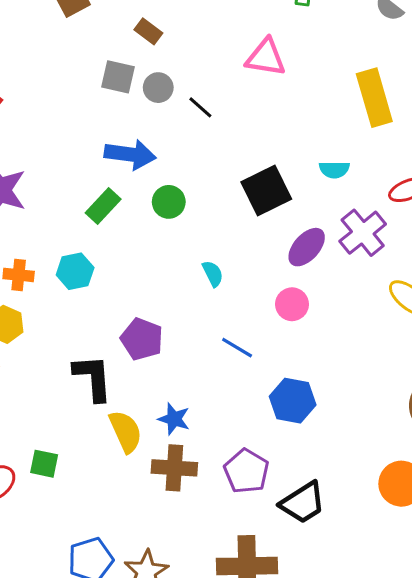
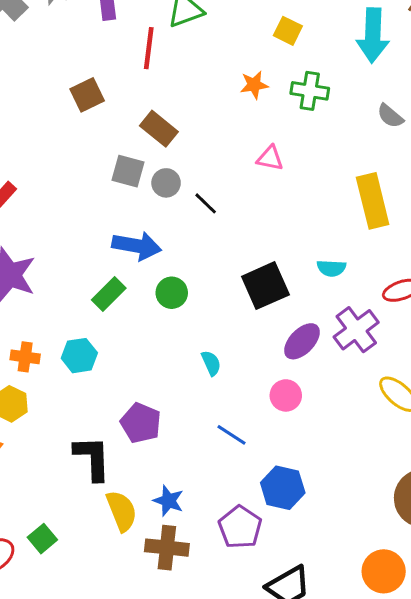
brown rectangle: (148, 31) -> (159, 129), size x1.4
pink triangle: (266, 57) -> (270, 158), size x0.7
green square: (44, 464) -> (42, 539), turned 36
purple pentagon: (246, 471) -> (240, 527), moved

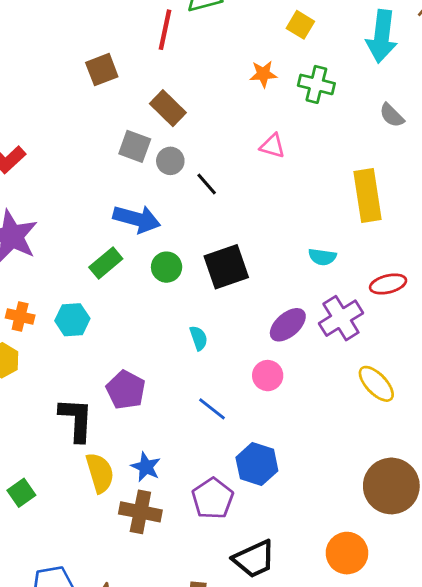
black square: (265, 286) -> (226, 267), moved

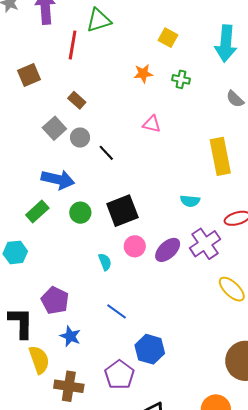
green cross: (316, 84) -> (181, 79), size x0.7
brown rectangle: (168, 108) -> (77, 100), size x0.7
gray square: (135, 146) -> (54, 128), turned 30
pink circle: (268, 376) -> (135, 246), moved
blue star: (146, 467) -> (70, 336), moved

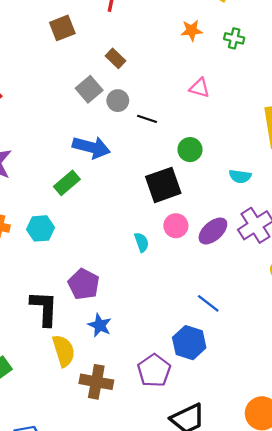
black line: (106, 153) -> (147, 119), turned -30
green circle: (80, 213) -> (190, 150), moved
blue line: (117, 311) -> (208, 303), moved

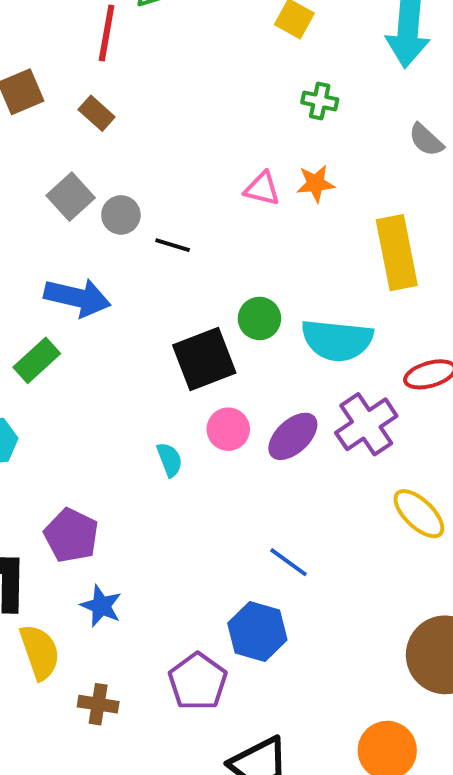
orange star: (192, 30) -> (316, 183), moved
brown rectangle: (115, 58) -> (97, 113), moved
green circle: (190, 150) -> (259, 318), moved
cyan semicircle: (240, 176) -> (337, 340), size x1.8
brown cross: (96, 382) -> (98, 704), size x0.7

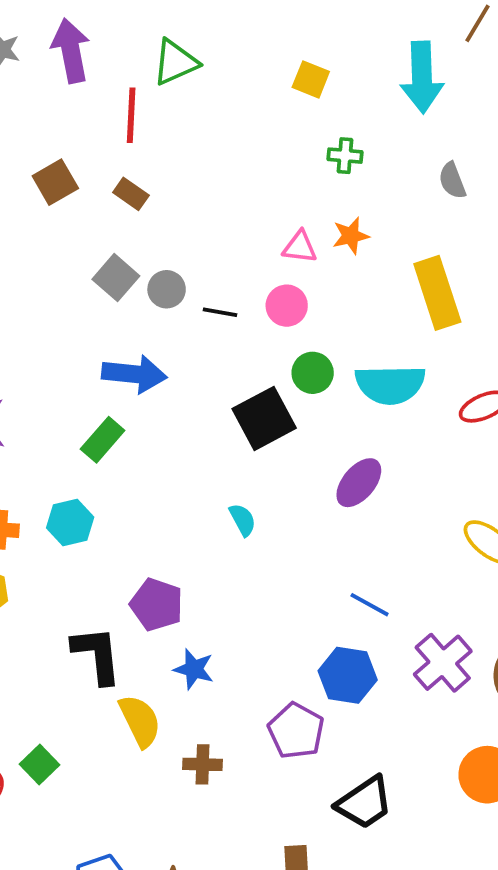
gray semicircle: (426, 140) -> (452, 181), turned 33
purple cross: (366, 424) -> (443, 663), moved
pink circle: (228, 429) -> (287, 306), moved

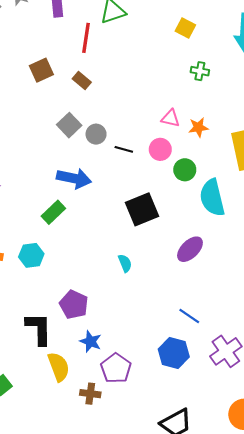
orange star: (351, 236) -> (198, 127), moved
green circle: (313, 373) -> (185, 170), moved
cyan semicircle: (390, 384) -> (212, 198), turned 72
purple pentagon: (296, 731) -> (116, 368), moved

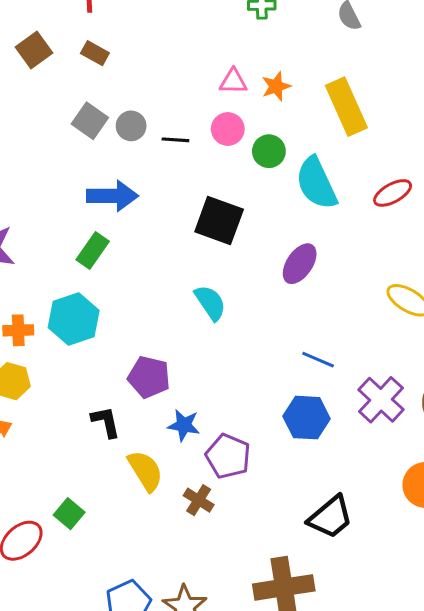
black square: (142, 209) -> (219, 220), turned -36
cyan hexagon: (31, 255) -> (74, 319), size x1.4
cyan semicircle: (125, 263) -> (210, 303), size x1.4
black L-shape: (39, 329) -> (106, 422), size x0.7
brown cross: (90, 394) -> (199, 500), turned 36

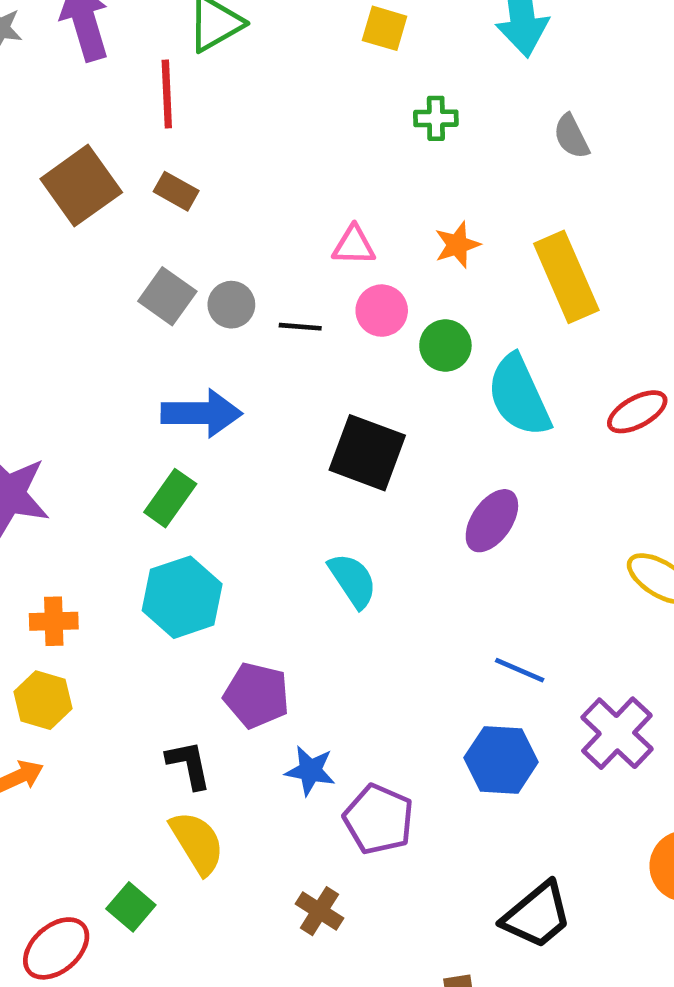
brown square: (34, 50) -> (81, 186), size x1.4
pink triangle: (233, 81) -> (354, 245), moved
cyan hexagon: (74, 319) -> (182, 597), moved
yellow semicircle: (145, 471) -> (197, 843), moved
brown cross: (199, 500) -> (320, 911), moved

